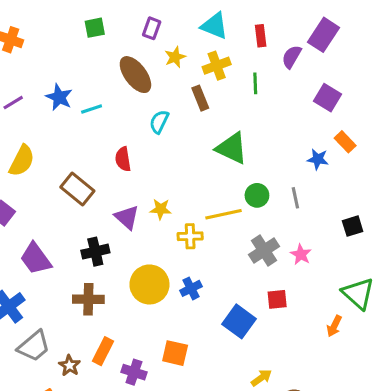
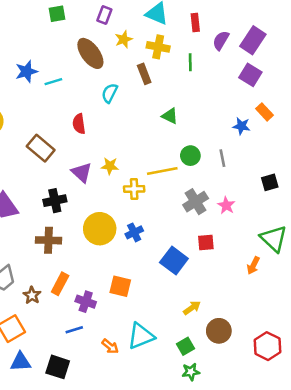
purple rectangle: (323, 35) -> (253, 40), moved
yellow cross: (217, 66) -> (158, 47), turned 30
blue star: (59, 97) -> (26, 71), turned 30
green triangle: (232, 148) -> (170, 116), size x0.6

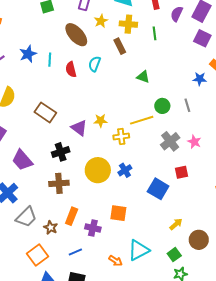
cyan line: (53, 82) -> (50, 60), turned -64
red semicircle: (79, 124) -> (71, 69), moved
blue line: (74, 330) -> (75, 252), moved

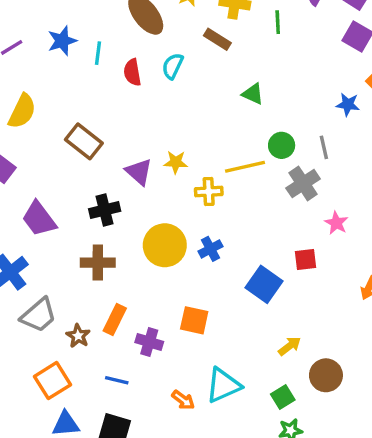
brown rectangle: (120, 46) -> (217, 39), turned -35
gray cross: (170, 141) -> (303, 184), moved
pink star: (194, 142) -> (336, 223), moved
blue line: (75, 252) -> (117, 380), turned 32

